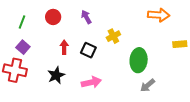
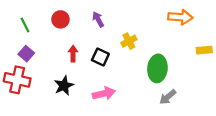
green line: (22, 22) -> (25, 25), turned -48

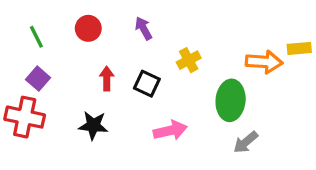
orange arrow: (180, 17) -> (264, 62), moved
yellow rectangle: (204, 50) -> (299, 48), moved
black star: (64, 86) -> (93, 125), turned 30
pink arrow: (104, 94) -> (170, 130), moved

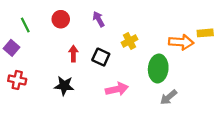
purple square: (38, 79) -> (11, 48), moved
red cross: (25, 117) -> (17, 80), size x0.7

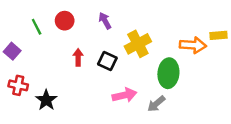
green line: (25, 25) -> (37, 27), moved
yellow cross: (130, 41) -> (138, 44), size x1.5
black star: (64, 86) -> (46, 100), moved, turned 30
gray arrow: (169, 97) -> (156, 104), moved

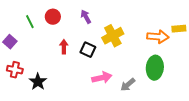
green ellipse: (168, 73) -> (155, 68), moved

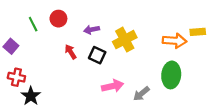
purple arrow: (86, 17) -> (92, 30), moved, turned -72
red arrow: (64, 47) -> (71, 52), turned -32
black star: (38, 82) -> (31, 96), moved

